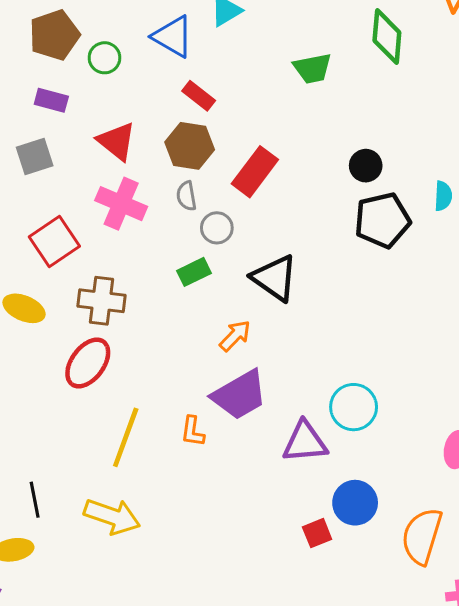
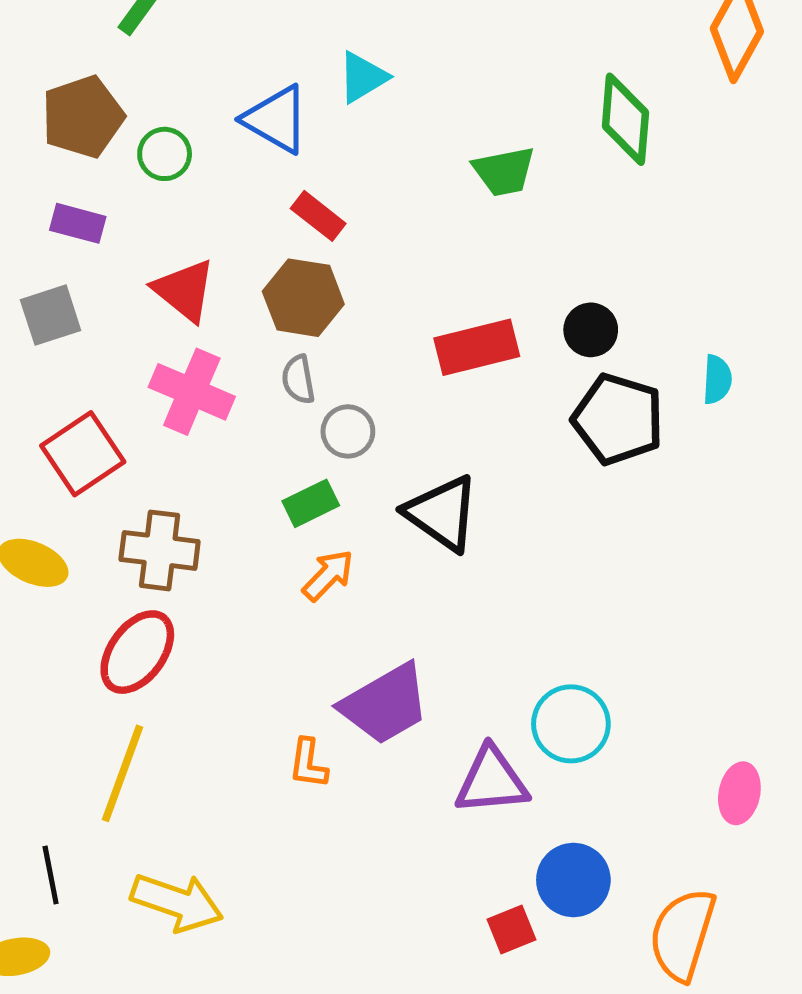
red rectangle: (255, 172) -> (477, 347), moved, turned 39
black pentagon: (382, 220) -> (618, 419), turned 30
orange arrow: (235, 336) -> (328, 575), moved
yellow line: (126, 437) -> (122, 773), moved

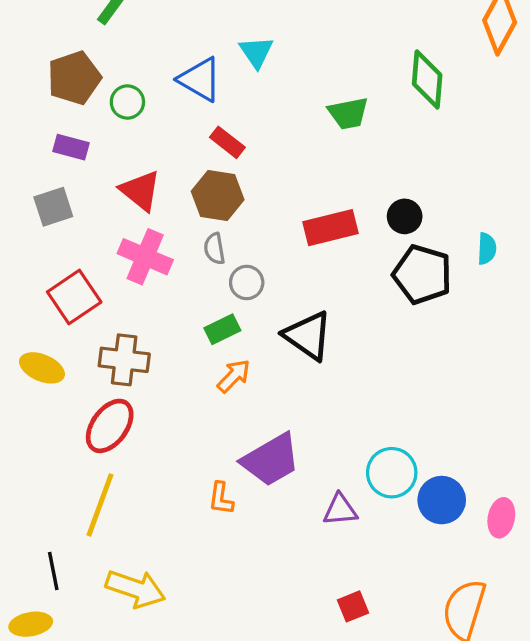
cyan triangle: (363, 77) -> (256, 52), turned -33
purple triangle: (492, 781) -> (340, 510), size x0.7
blue circle: (573, 880) -> (442, 500), moved

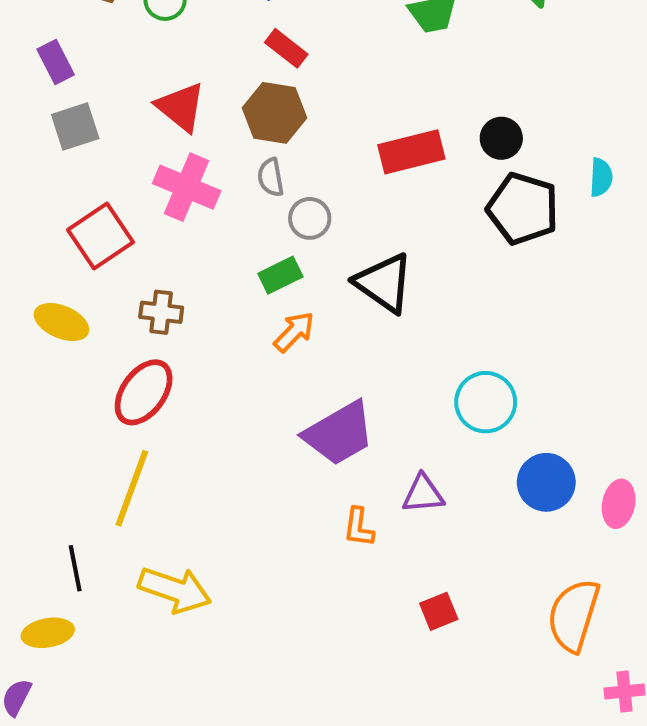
purple rectangle: (71, 147) -> (56, 62), moved, turned 48
brown cross: (124, 360) -> (161, 312), size x0.7
cyan circle: (392, 473) -> (486, 402), moved
orange L-shape: (221, 498) -> (359, 527), moved

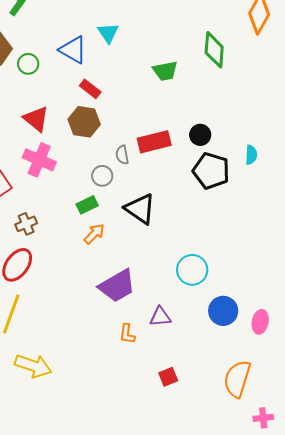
gray semicircle: (271, 177) -> (122, 155), moved
brown cross: (161, 312) -> (26, 224), turned -30

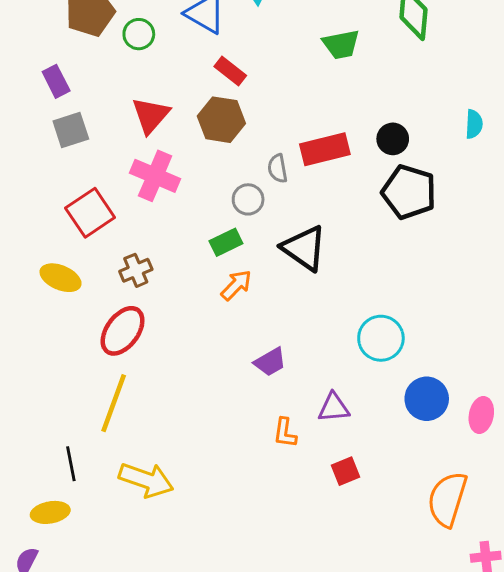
red triangle: (36, 119) -> (151, 115), turned 32
cyan semicircle: (251, 155) -> (474, 124), moved
purple trapezoid: (117, 286) -> (270, 362), size x0.6
red square: (168, 377) -> (345, 471), moved

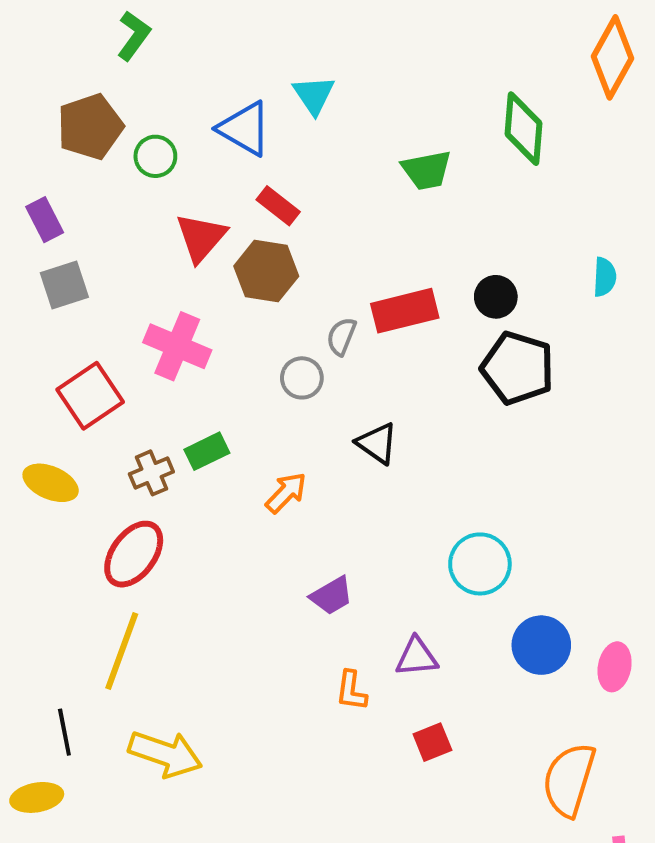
red triangle: (151, 115) -> (201, 237), moved
gray semicircle: (278, 168) -> (341, 336), turned 32
green rectangle: (226, 242) -> (207, 451), moved
black triangle: (304, 248) -> (377, 443), size x0.7

